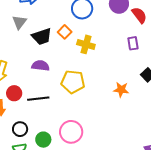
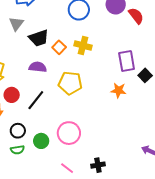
orange square: (65, 32) -> (59, 47), moved
purple rectangle: (133, 43) -> (127, 61), moved, size x1.5
black line: (38, 99) -> (36, 100), turned -45

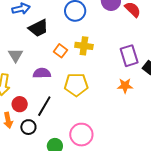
gray triangle: (16, 24) -> (16, 55), moved
black trapezoid: (39, 38) -> (38, 28), moved
black circle: (18, 131) -> (28, 127), moved

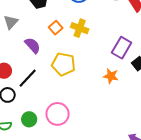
purple rectangle: (129, 56) -> (122, 48), turned 35
purple semicircle: (42, 73) -> (33, 45), turned 36

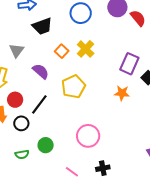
yellow cross: (80, 28) -> (86, 49), turned 30
yellow pentagon: (63, 64) -> (73, 87), turned -30
pink circle: (58, 114) -> (88, 136), moved

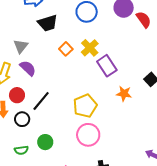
purple rectangle: (129, 64) -> (107, 66), moved, turned -60
purple semicircle: (41, 71) -> (28, 68), moved
yellow pentagon: (73, 87) -> (85, 106), moved

